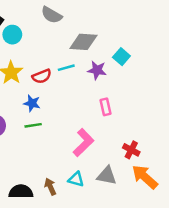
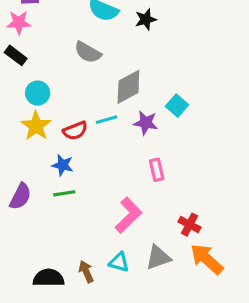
cyan circle: (12, 35) -> (38, 93), moved
gray diamond: (83, 42) -> (128, 87), turned -32
gray triangle: (107, 176) -> (158, 257), turned -30

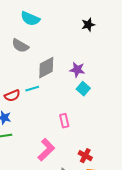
black star: (146, 19) -> (88, 25), moved
cyan square: (177, 106) -> (83, 89), moved
purple star: (146, 123) -> (77, 70), moved

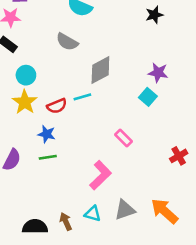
purple star: (77, 70) -> (158, 73), moved
pink rectangle: (64, 121) -> (123, 138), turned -32
red cross: (85, 156) -> (179, 156), moved, turned 32

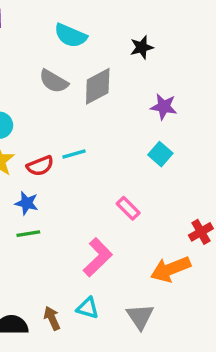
black star: (154, 15) -> (142, 47), moved
gray diamond: (100, 70) -> (98, 86), moved
purple star: (158, 73) -> (164, 107), moved
gray triangle: (125, 210) -> (140, 317), moved, turned -45
orange arrow: (165, 211) -> (170, 269), moved, turned -64

